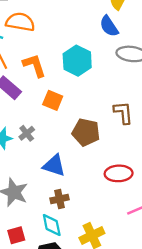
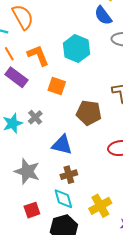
orange semicircle: (20, 22) -> (23, 17), turned 55

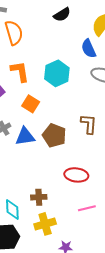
blue triangle: (62, 145) -> (25, 136), moved, turned -35
brown cross: (69, 175) -> (39, 197), moved

